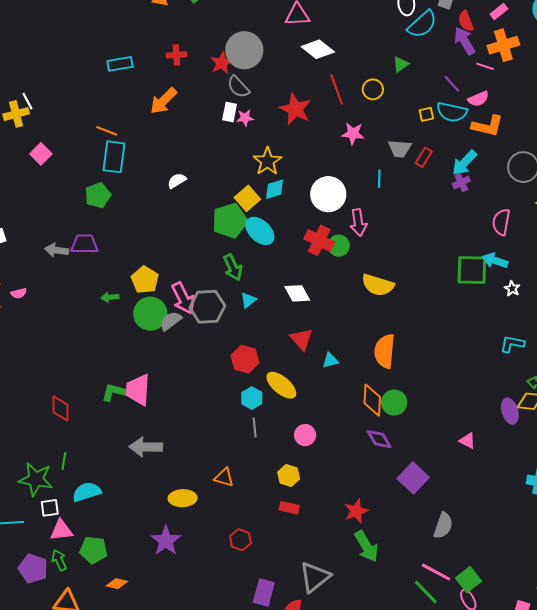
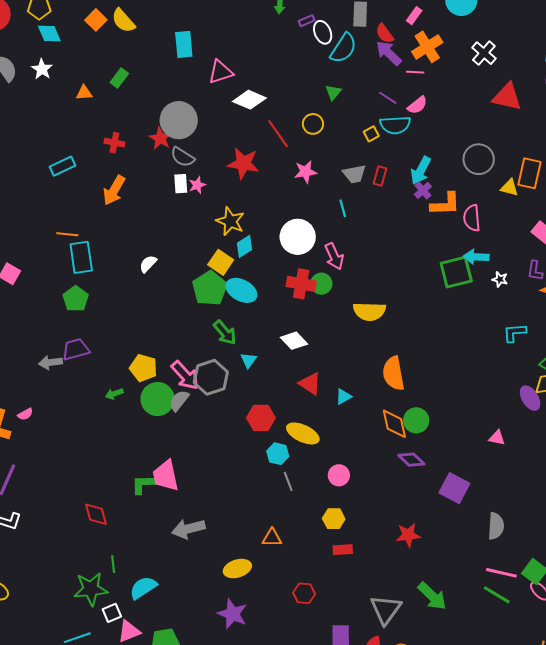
red cross: (176, 55) -> (114, 143), turned 30
orange L-shape: (488, 126) -> (445, 204), moved
red star: (356, 511) -> (408, 535), turned 30
green arrow: (366, 546) -> (432, 596), moved

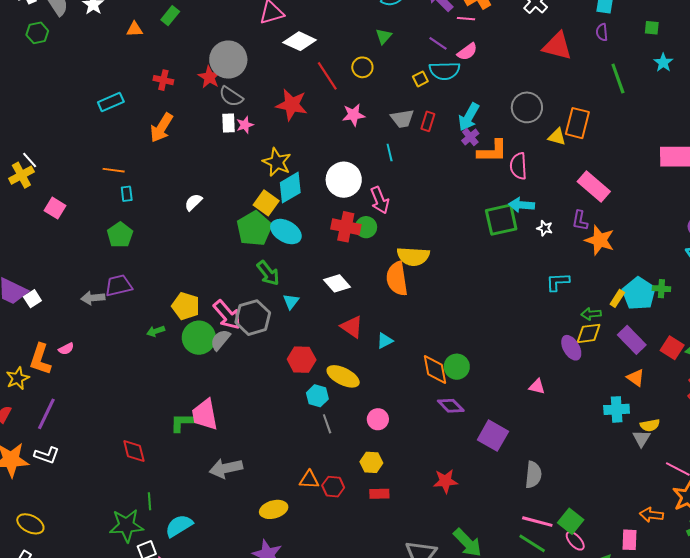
cyan diamond: (244, 246) -> (290, 188), size x1.4
cyan rectangle: (81, 257) -> (127, 194), size x0.5
orange semicircle: (393, 373) -> (397, 279), moved
red hexagon: (304, 593) -> (333, 487), moved

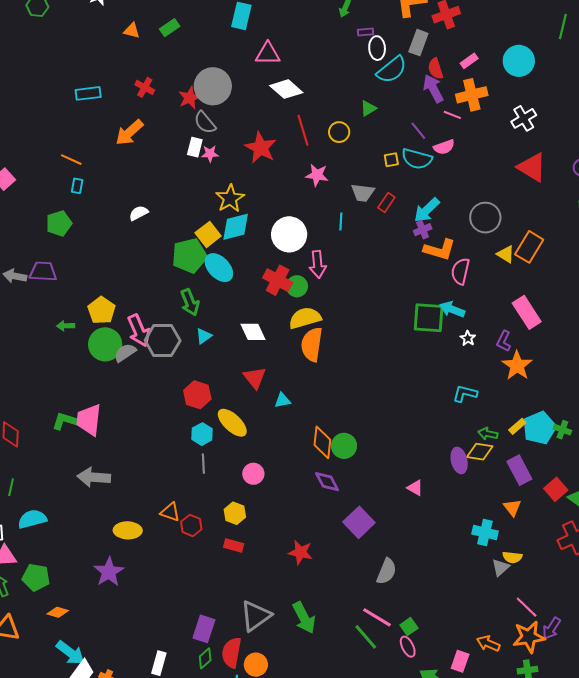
yellow semicircle: (413, 256) -> (305, 318), moved, turned 144
green square: (571, 521) -> (409, 627), size x0.7

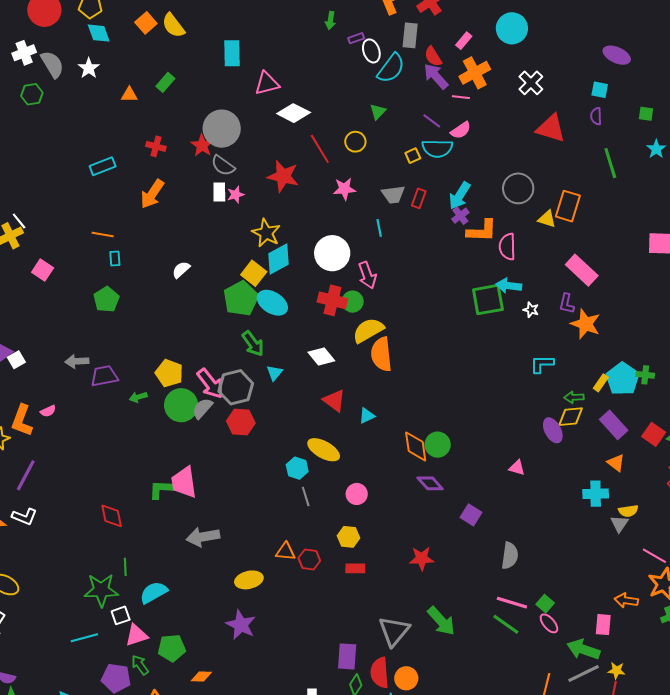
purple trapezoid: (43, 272) -> (104, 376), moved
red hexagon: (197, 395) -> (241, 422), moved
purple square: (359, 522) -> (471, 515), size x0.7

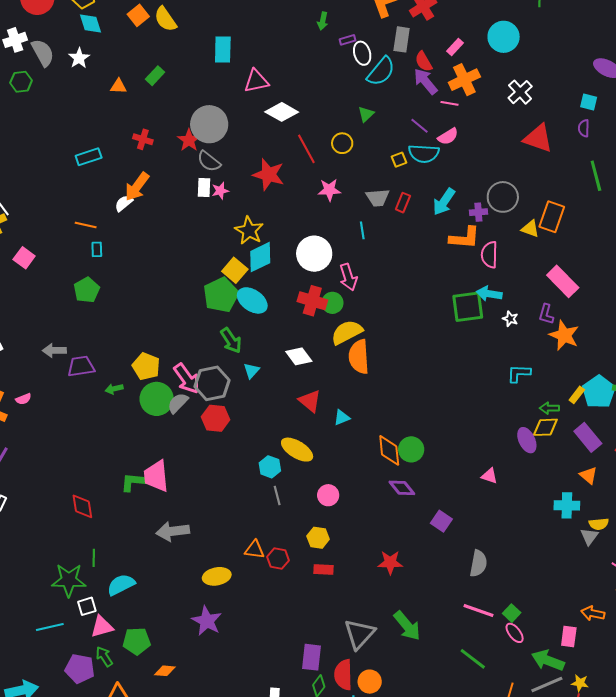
purple cross: (460, 216) -> (478, 212), moved, turned 30
white semicircle: (181, 270) -> (124, 203), moved
green line: (506, 624) -> (473, 659), moved

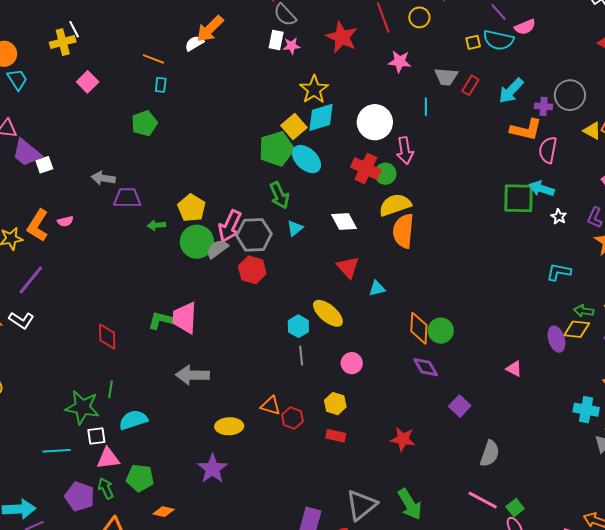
pink arrow: (187, 379) -> (230, 226), turned 52

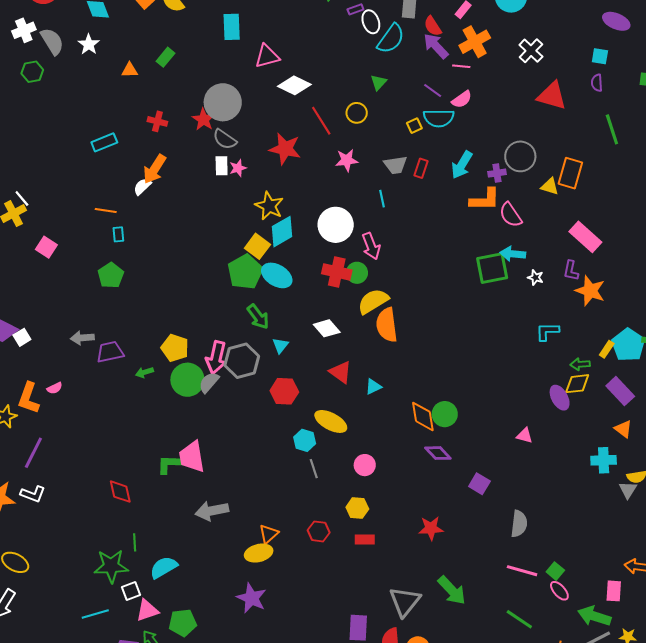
pink semicircle: (548, 150) -> (511, 215), turned -32
red hexagon: (252, 270) -> (284, 391), moved
orange triangle: (271, 406) -> (269, 534), moved, turned -45

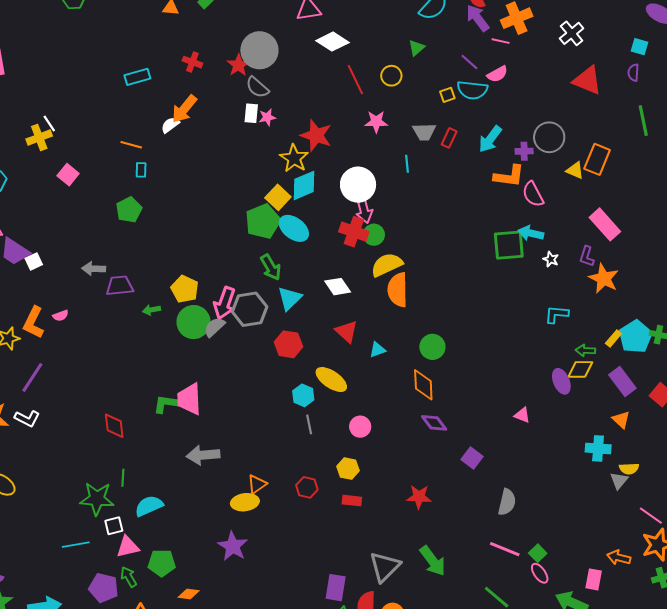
red star: (285, 149) -> (316, 135), moved
pink arrow: (371, 246) -> (364, 210), moved
cyan triangle: (280, 345) -> (290, 298), size x1.5
green circle: (445, 414) -> (432, 347), moved

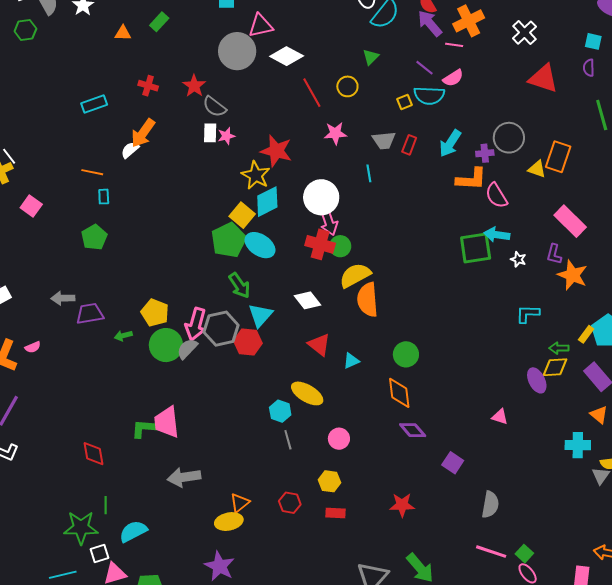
gray circle: (259, 50) -> (237, 51), moved
red hexagon: (288, 344) -> (248, 342), moved

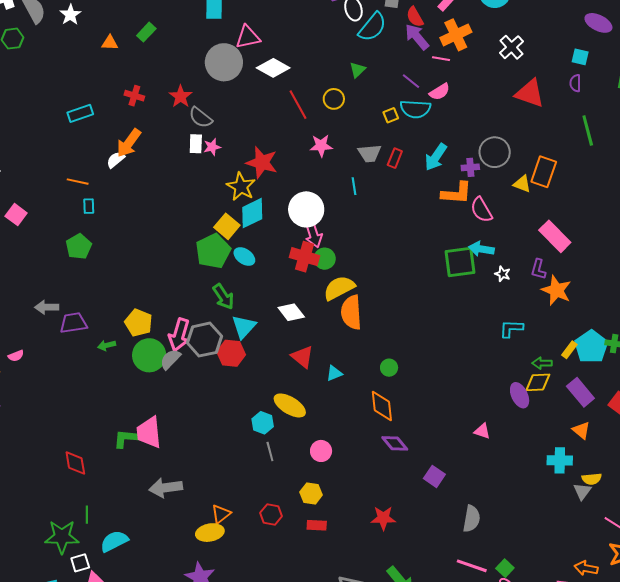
cyan ellipse: (260, 245) -> (244, 257), size x0.7
green circle: (406, 354) -> (389, 368), size x0.7

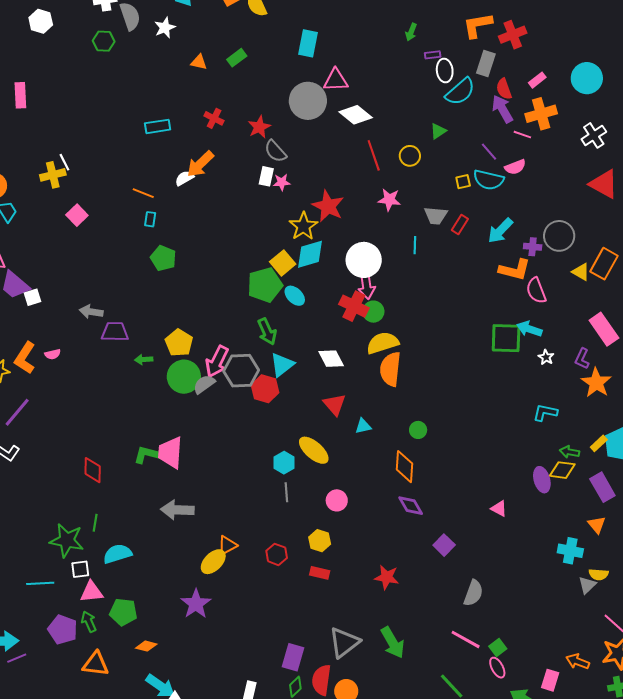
green pentagon: (79, 247) -> (163, 258), moved, turned -30
yellow ellipse: (210, 533) -> (213, 562), turned -44

